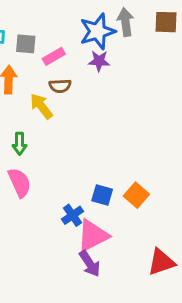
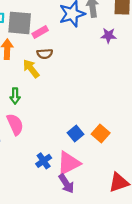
gray square: (26, 44) -> (20, 23), size x1.6
purple star: (99, 61) -> (109, 36), moved
blue square: (102, 195) -> (75, 134), turned 35
blue cross: (73, 215) -> (44, 161), moved

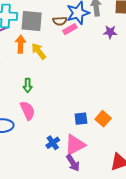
pink rectangle: (40, 32) -> (70, 29), moved
brown semicircle: (45, 54) -> (60, 21), moved
yellow arrow: (31, 69) -> (39, 51), moved
blue square: (75, 134) -> (81, 119), turned 32

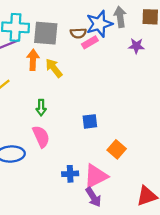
blue square: (81, 119) -> (90, 121), moved
orange square: (103, 119) -> (117, 149), moved
blue cross: (53, 143) -> (70, 174), turned 32

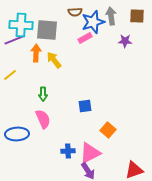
brown semicircle: (78, 33) -> (75, 12), moved

